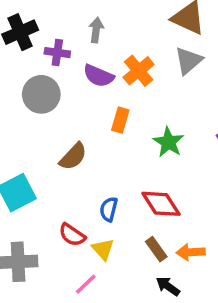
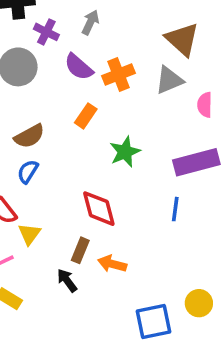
blue semicircle: (109, 209) -> (28, 172), moved
brown rectangle: (156, 249) -> (80, 250), turned 40
black arrow: (168, 286) -> (67, 280), moved

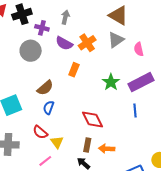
green star: (125, 152) -> (111, 82), moved

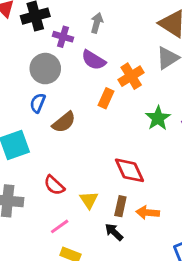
orange cross: (87, 43) -> (131, 76), moved
blue semicircle: (49, 108) -> (38, 103), moved
yellow triangle: (57, 142) -> (89, 200), moved

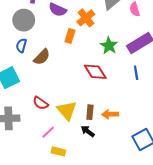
red diamond: (129, 170) -> (95, 72), moved
yellow triangle: (89, 200) -> (67, 111), size x1.5

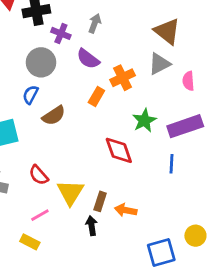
black arrow: (88, 131) -> (92, 226), turned 32
yellow rectangle: (58, 151) -> (30, 242), moved

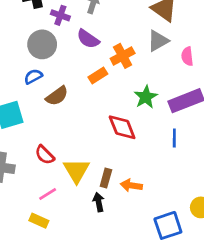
blue semicircle: (30, 95) -> (33, 76), turned 36
orange rectangle: (96, 97) -> (98, 75), turned 30

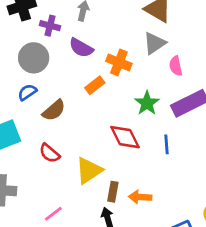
orange cross: (123, 56) -> (119, 62), turned -35
pink semicircle: (187, 56) -> (176, 66), moved
blue line: (174, 138) -> (167, 144), moved
red semicircle: (45, 155) -> (50, 153), moved
yellow triangle: (77, 171) -> (89, 171), moved, turned 32

